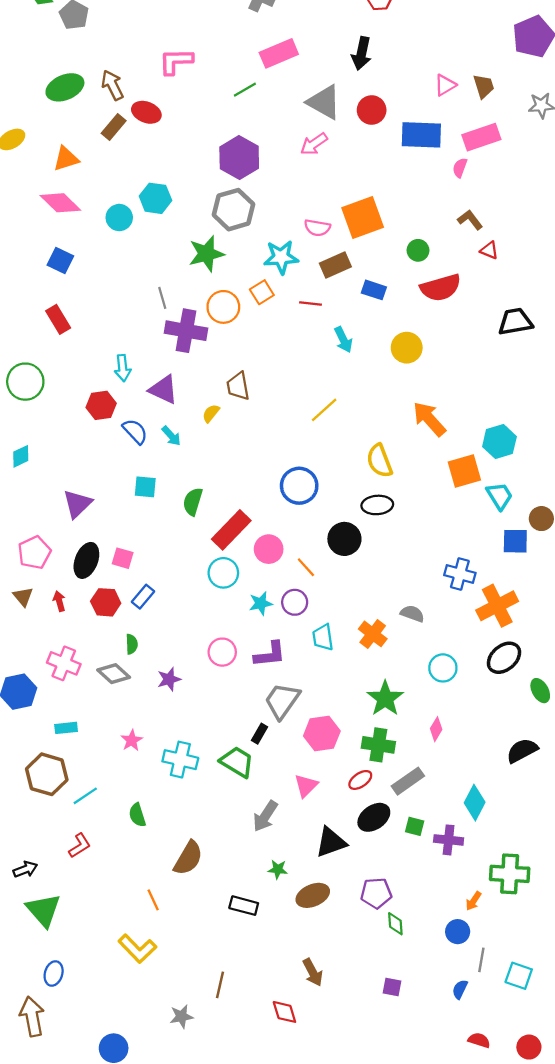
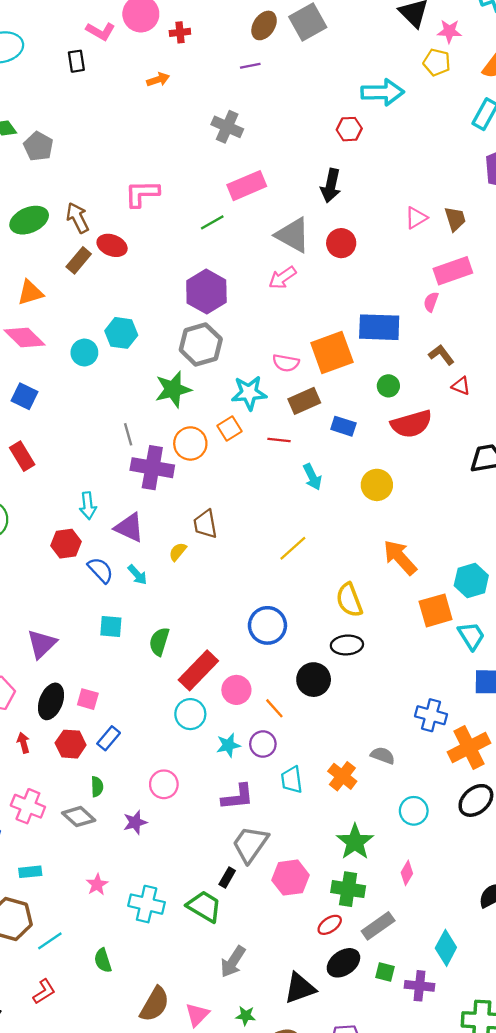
blue rectangle: (421, 135) -> (379, 327), moved
pink circle: (222, 652) -> (164, 784), moved
pink triangle: (306, 786) -> (197, 1015), moved

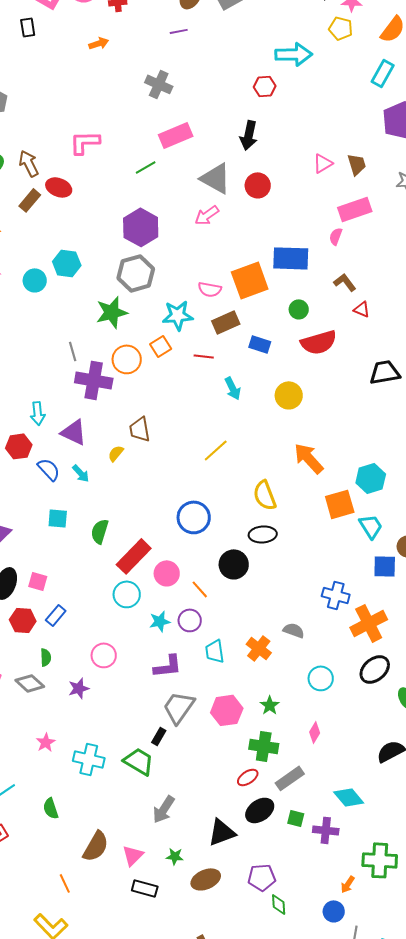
green star: (355, 842) -> (270, 705), size x0.6
pink hexagon: (291, 878) -> (227, 710), moved
cyan diamond: (446, 948) -> (349, 797), turned -68

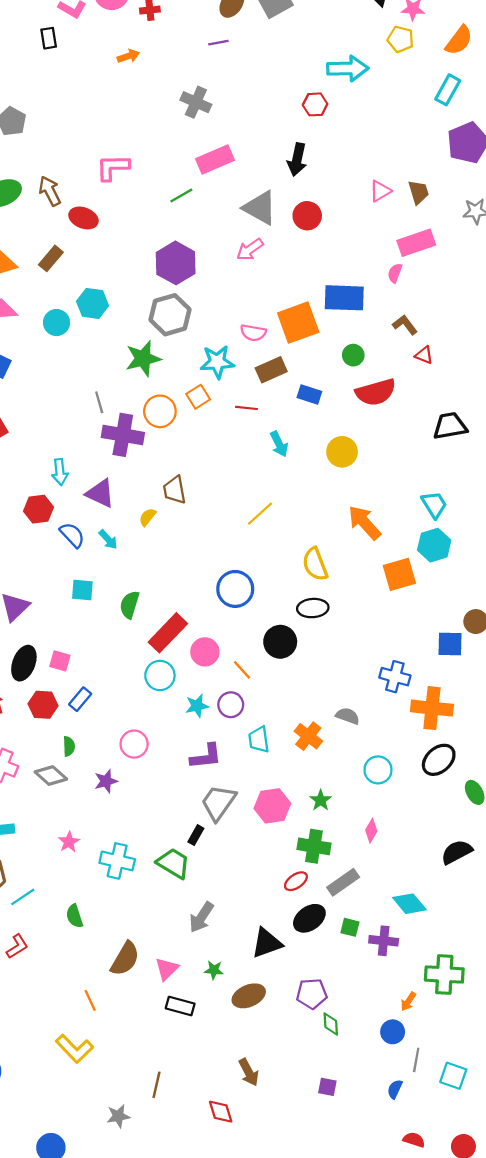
brown rectangle: (30, 200) -> (51, 258), moved
cyan trapezoid: (371, 526) -> (434, 505), moved
orange cross: (369, 623) -> (432, 708), turned 33

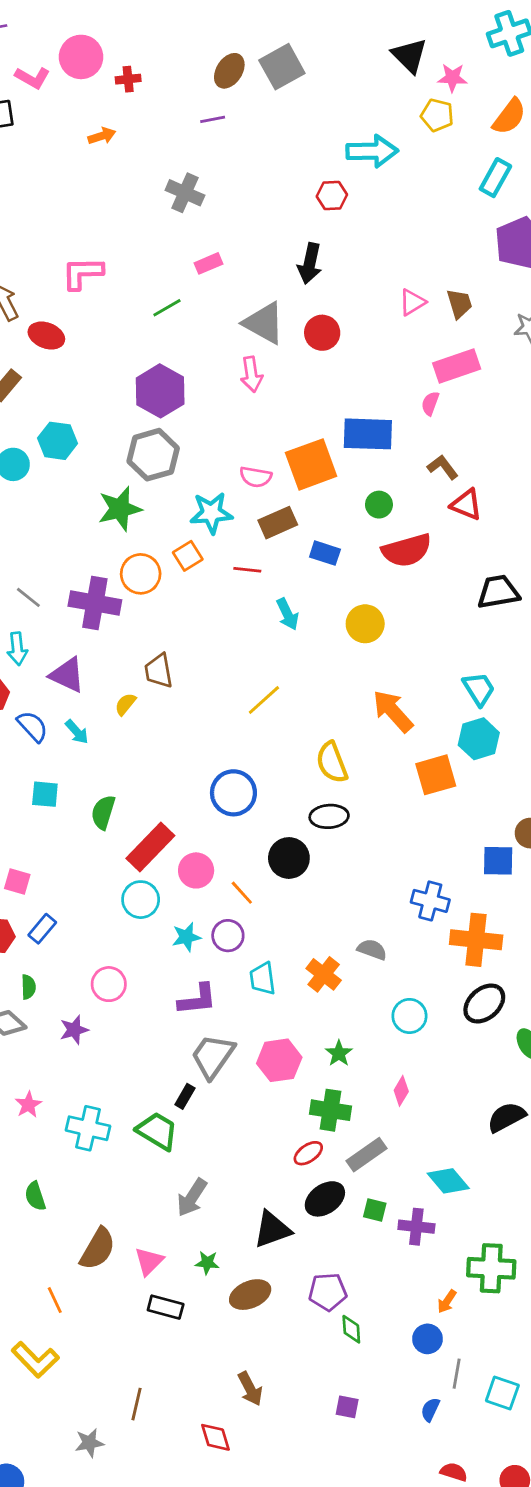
pink rectangle: (215, 160) -> (209, 263), size x0.6
pink arrow: (250, 249) -> (251, 374), turned -64
red triangle: (424, 355) -> (466, 505), size x1.4
gray line: (99, 402) -> (28, 597), moved, turned -35

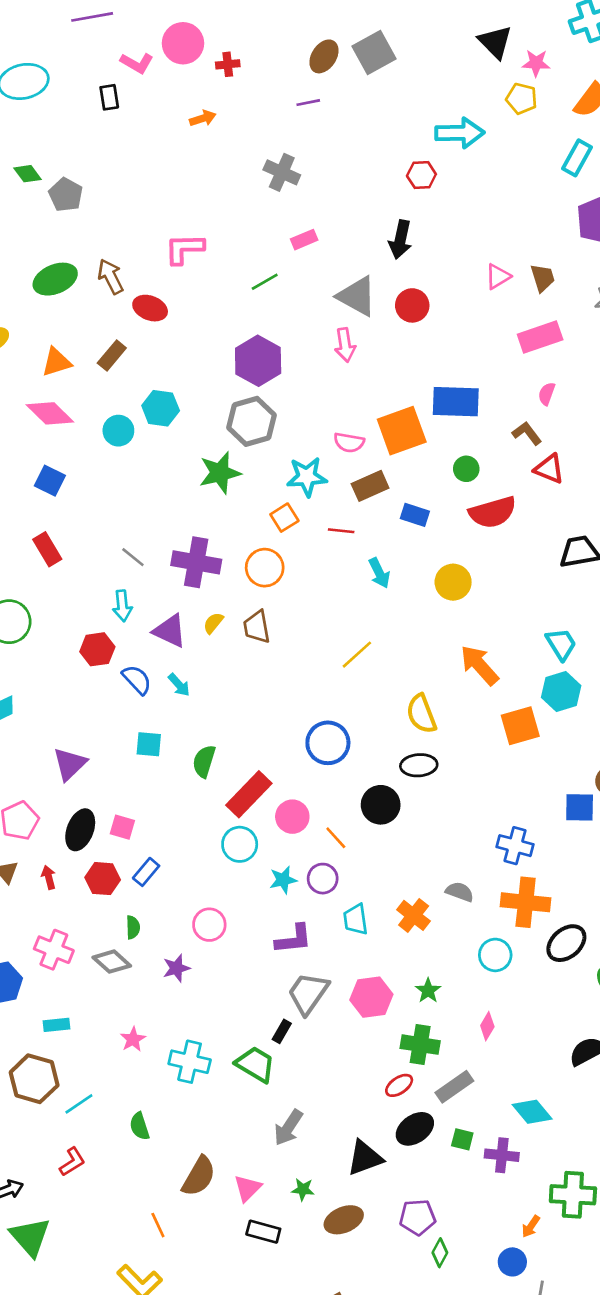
pink semicircle: (430, 403) -> (547, 394), moved
orange circle: (141, 574) -> (265, 568), moved
yellow semicircle: (125, 704) -> (213, 623), moved
orange cross: (476, 940) -> (526, 902), moved
green diamond: (351, 1329) -> (440, 1253), turned 32

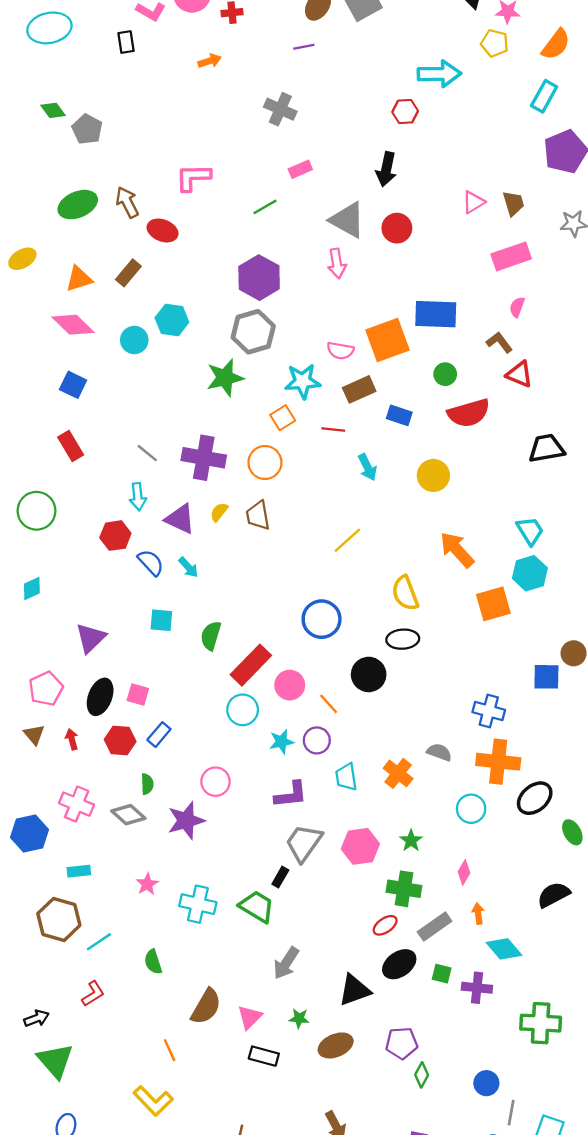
purple star: (176, 968) -> (186, 821), size x1.5
orange arrow: (531, 1226) -> (478, 914), moved, turned 138

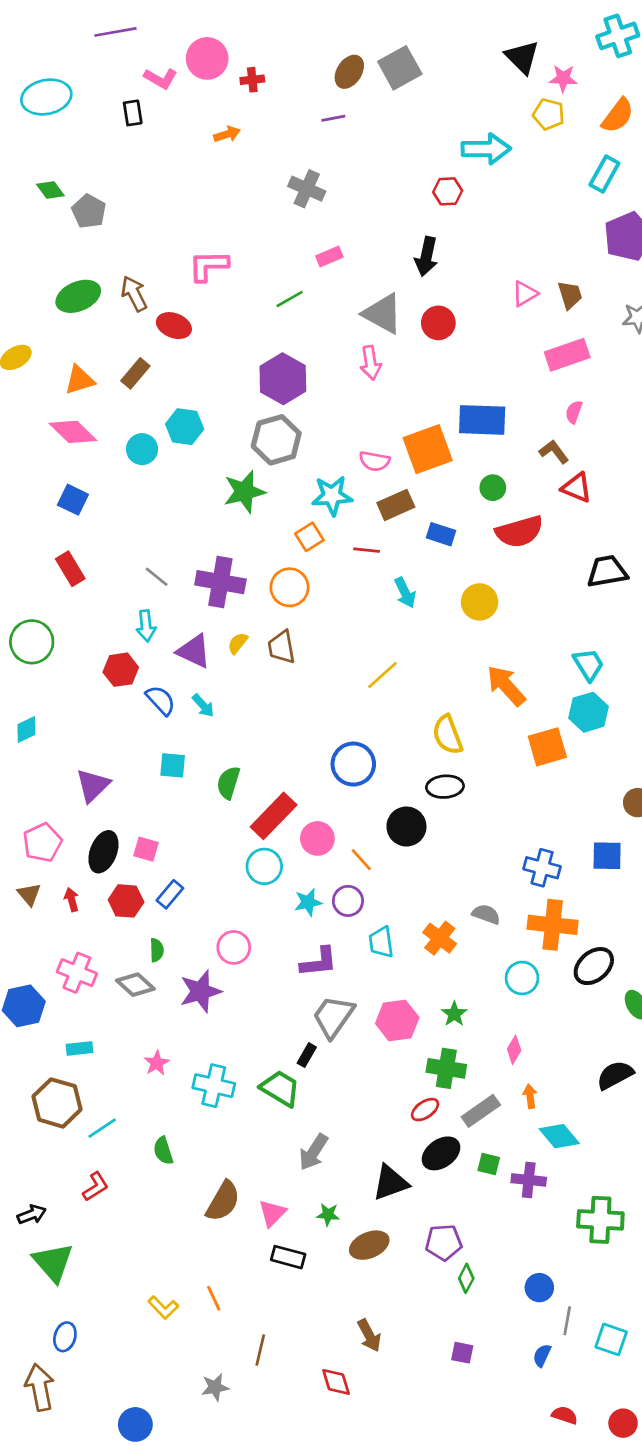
blue square: (546, 677) -> (607, 856), moved
orange line: (170, 1050) -> (214, 1298), moved
yellow L-shape: (153, 1101) -> (163, 1308), size x0.7

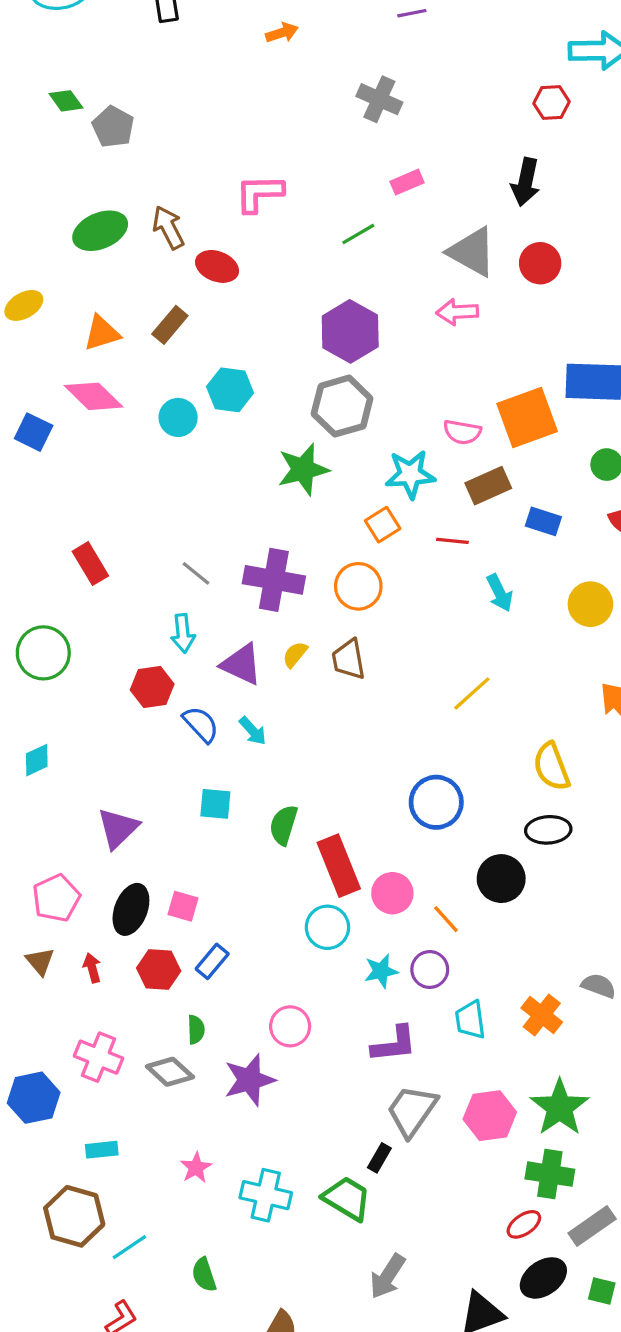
pink arrow: (371, 363) -> (457, 312), turned 96
blue square: (73, 500) -> (34, 432), moved
red rectangle: (274, 816) -> (339, 866), turned -66
green star: (454, 1014) -> (560, 1107), size x1.8

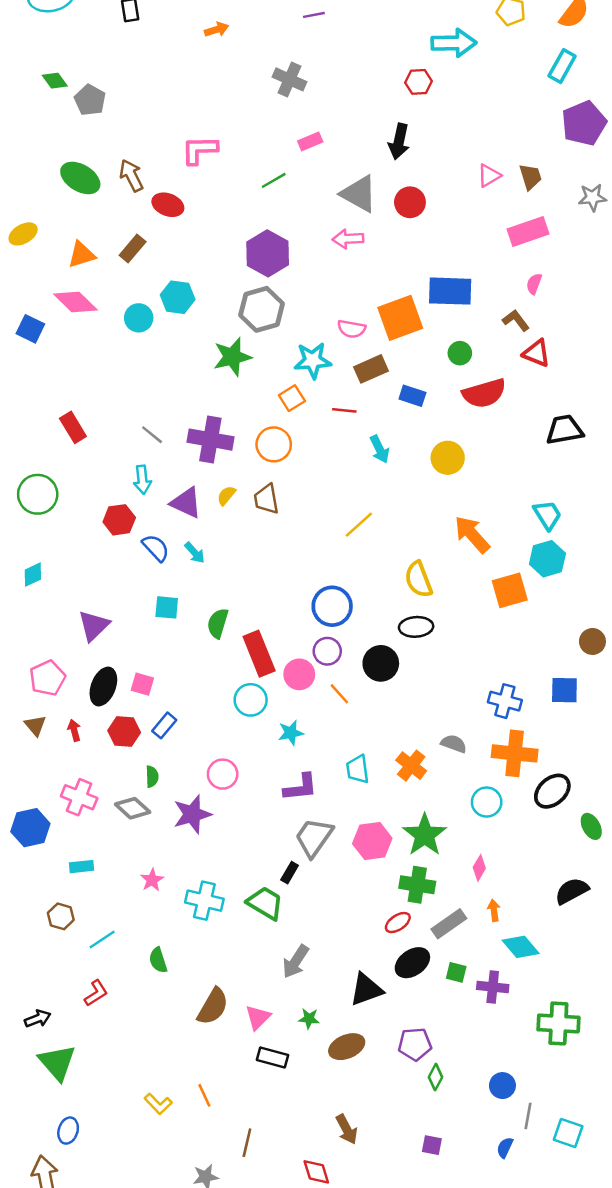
green ellipse: (100, 231) -> (80, 178), turned 54
purple circle: (430, 969) -> (327, 651), moved
brown hexagon: (74, 1216) -> (61, 916), size x0.6

